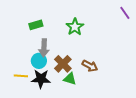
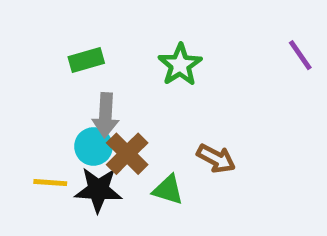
purple line: (125, 13) -> (300, 55), moved
brown cross: (63, 64) -> (127, 154), moved

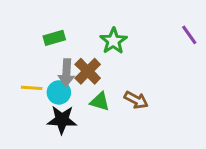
brown cross: (127, 154) -> (88, 71), moved
yellow line: (50, 183) -> (32, 88), moved
green triangle: (168, 190) -> (100, 102), moved

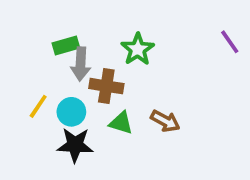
brown cross: (88, 71) -> (106, 86), turned -36
gray arrow: (66, 73) -> (81, 64), moved
yellow line: (32, 88) -> (38, 106), turned -60

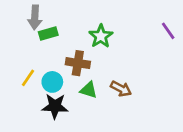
gray arrow: (81, 64) -> (35, 17), moved

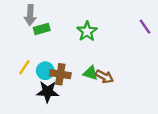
brown cross: (78, 63) -> (60, 74), moved
green triangle: (89, 90) -> (90, 73), moved

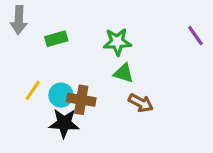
gray arrow: (30, 15) -> (19, 20), moved
green star: (87, 31) -> (117, 42), turned 30
green triangle: (90, 73) -> (124, 73), moved

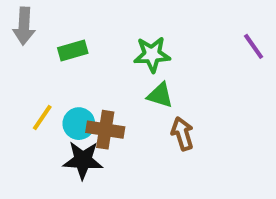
brown arrow: (141, 103) -> (182, 134), turned -135

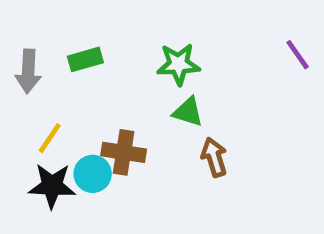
gray arrow: (24, 26) -> (28, 71), moved
cyan circle: (79, 124) -> (93, 174), moved
black star: (83, 160) -> (52, 186), moved

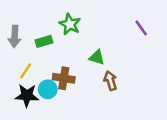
purple line: (298, 55) -> (141, 28), moved
green rectangle: (85, 59) -> (44, 41), moved
green star: (178, 64) -> (70, 24), moved, turned 30

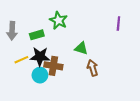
purple line: (141, 28) -> (118, 24), turned 40
yellow line: (26, 71) -> (21, 60), turned 32
black star: (27, 95) -> (40, 57), moved

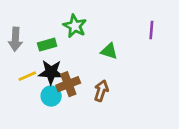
green triangle: (81, 48) -> (109, 51), moved
brown cross: (53, 66) -> (68, 84), turned -30
brown arrow: (93, 68) -> (101, 91), moved, turned 35

